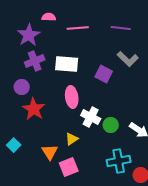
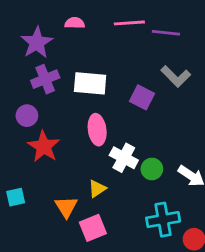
pink semicircle: (49, 17) -> (75, 23), moved
pink line: (78, 28) -> (129, 23), moved
cyan square: (14, 145) -> (16, 197), turned 32

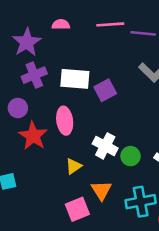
purple square: (142, 97) -> (105, 90), moved, turned 35
pink ellipse: (97, 130) -> (65, 121), moved
yellow triangle: (97, 189) -> (74, 166), moved
orange triangle: (66, 207) -> (101, 190), moved

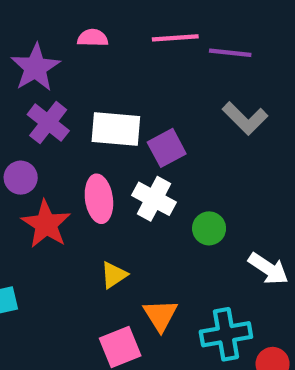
purple cross: (34, 75) -> (48, 123), turned -30
white cross: (105, 146) -> (154, 199), moved
green circle: (130, 156) -> (209, 228), moved

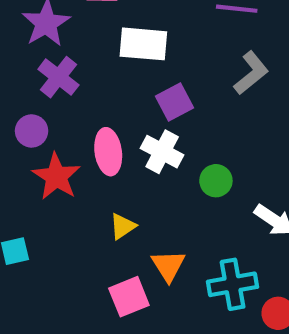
gray L-shape: (245, 118) -> (251, 73), turned -84
white rectangle: (116, 129) -> (143, 44), moved

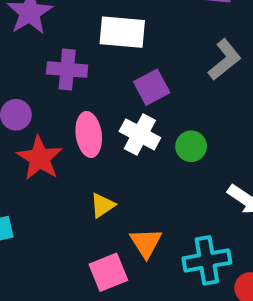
purple cross: (58, 77) -> (67, 70), moved, turned -33
green circle: (216, 181) -> (191, 146), moved

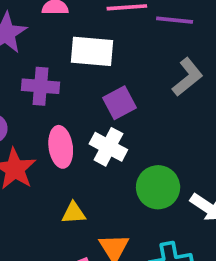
green circle: (191, 146) -> (158, 187), moved, size x1.5
yellow triangle: (103, 205) -> (74, 213), turned 30

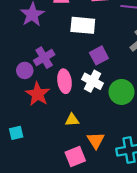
purple cross: (40, 86) -> (44, 58), moved, turned -36
green circle: (158, 187) -> (122, 92), moved

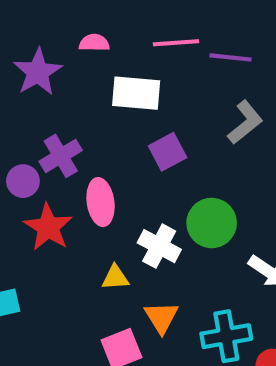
white cross: (92, 81) -> (159, 246), moved

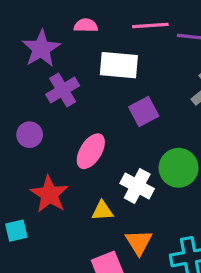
purple cross: (61, 156) -> (63, 90), moved
pink ellipse: (101, 202) -> (91, 151), turned 40
red star: (48, 227) -> (49, 194), moved

